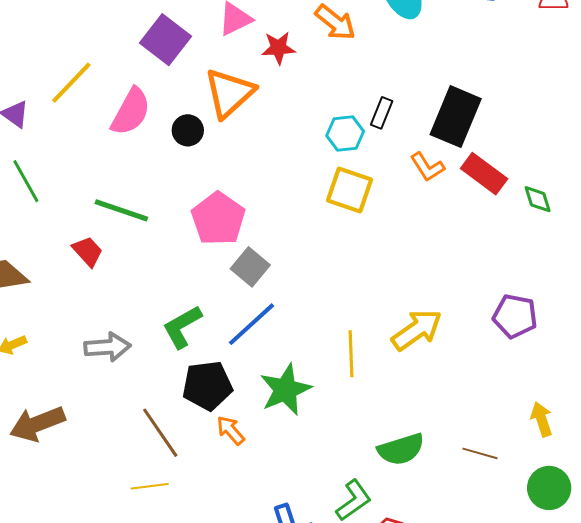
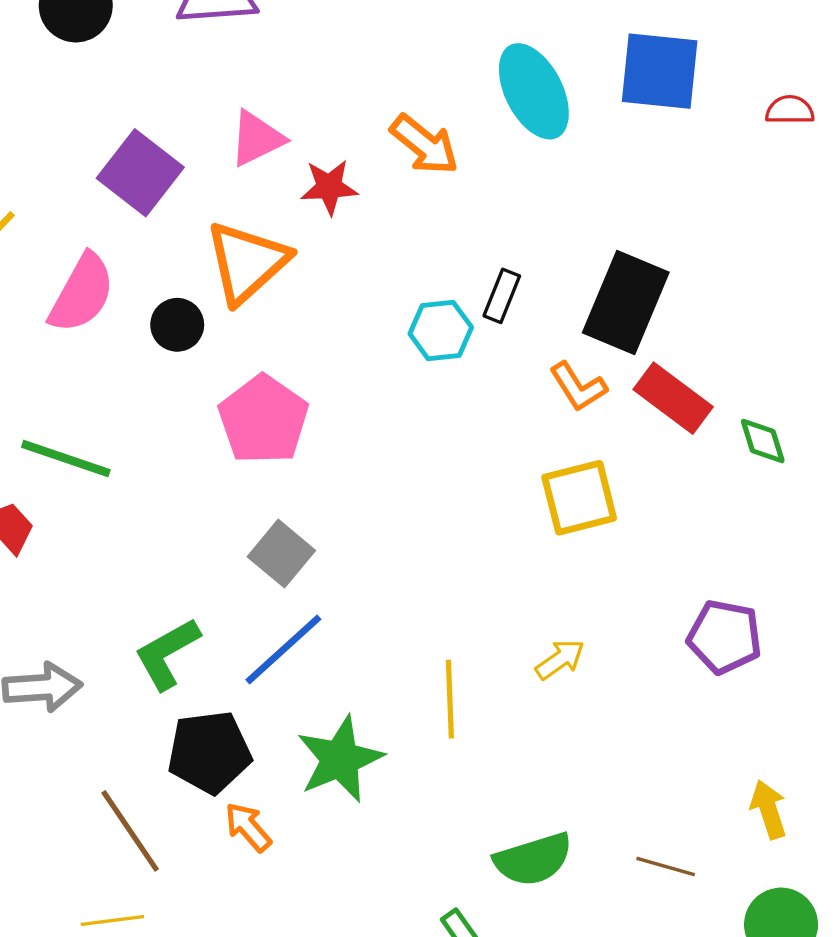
yellow square: (350, 190) -> (579, 498), moved, turned -33
pink pentagon: (218, 219) -> (263, 420), moved
yellow arrow: (417, 330) -> (560, 659), size x0.6

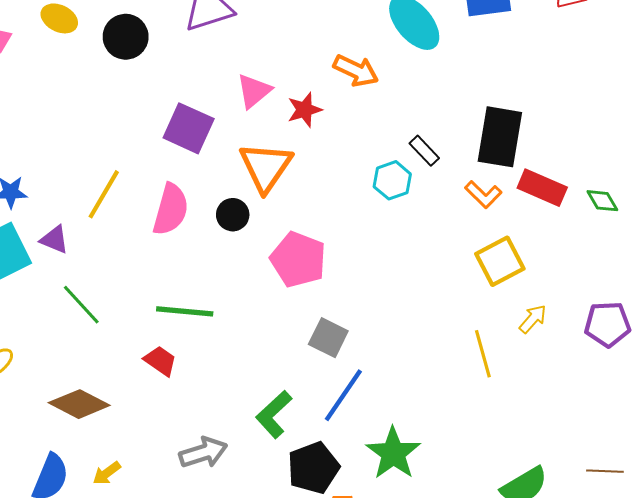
black rectangle: (502, 296) -> (424, 151), turned -52
yellow arrow: (560, 659) -> (533, 319), moved
yellow line: (450, 699) -> (483, 354), moved

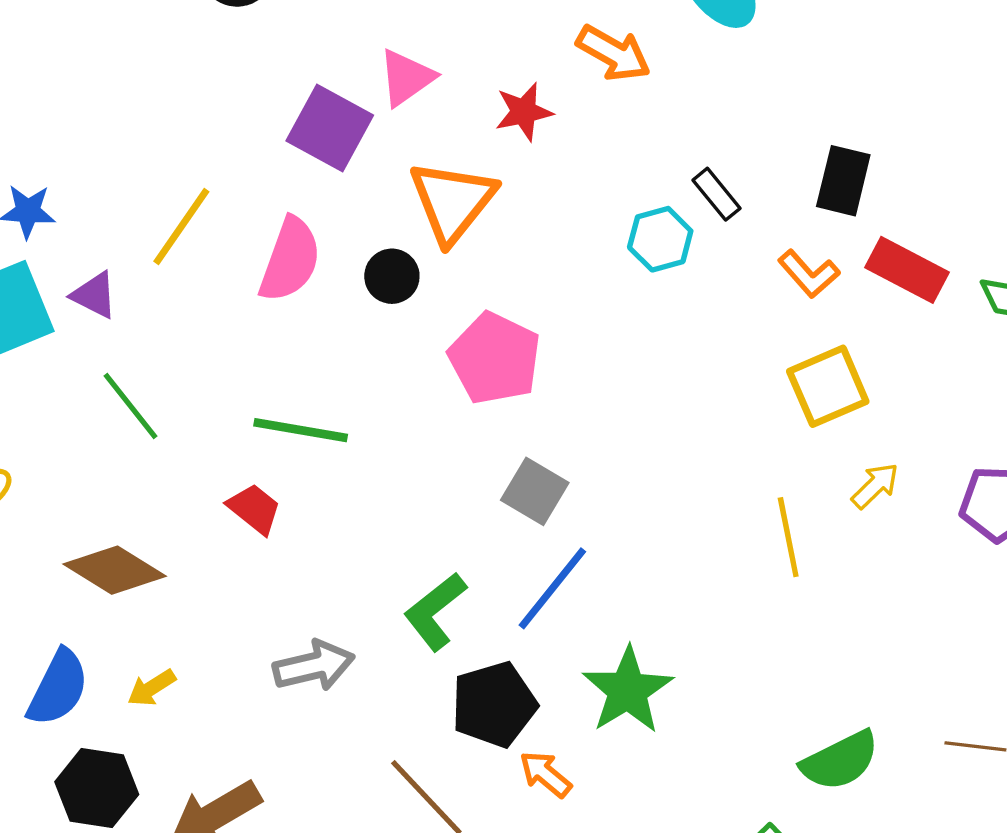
pink triangle: (254, 91) -> (406, 78), moved
black rectangle: (500, 137) -> (843, 181), size x0.7

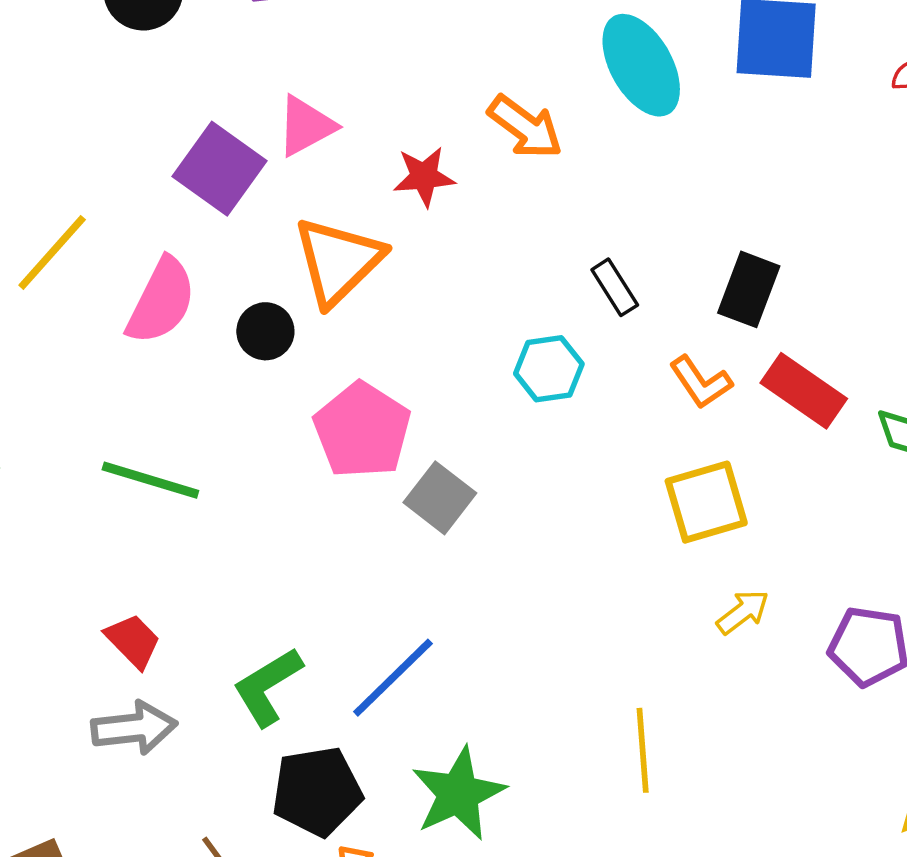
cyan hexagon: (660, 239) -> (549, 369), moved
gray square: (535, 491) -> (440, 498), moved
red trapezoid: (254, 509) -> (133, 641), moved
yellow line: (788, 537) -> (643, 750), moved

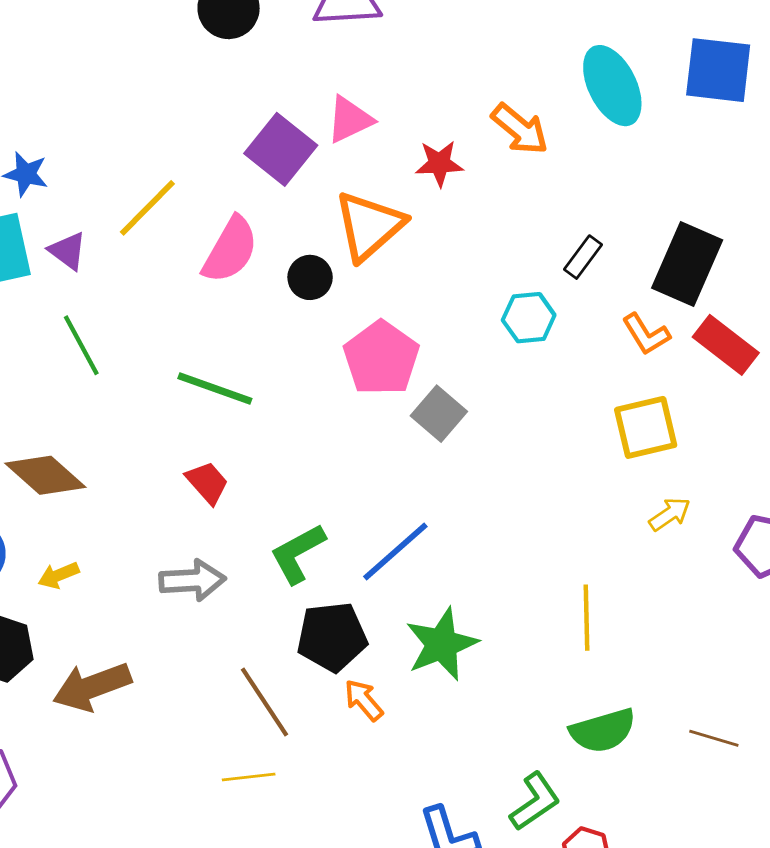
black rectangle: (615, 287) -> (583, 257), turned 66
black rectangle: (749, 289) -> (687, 264), size x1.4
red trapezoid: (133, 641) -> (207, 483), moved

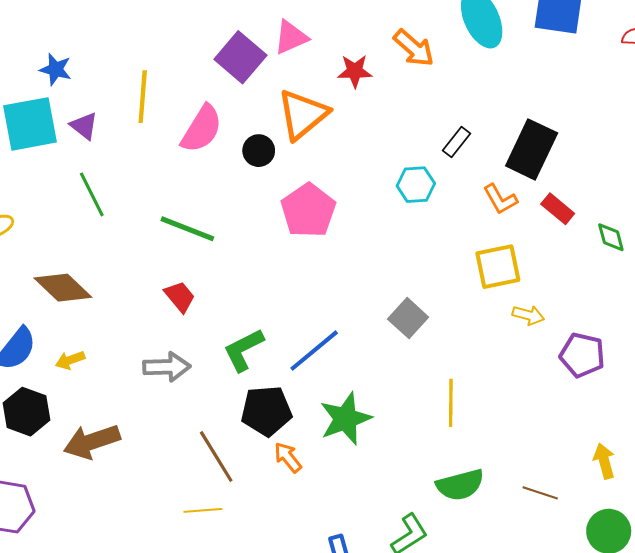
yellow line: (147, 208) -> (143, 97), turned -42
red rectangle: (726, 345) -> (558, 209), size x0.7
gray square: (439, 414) -> (408, 318), moved
yellow arrow: (670, 514) -> (528, 315), moved, turned 48

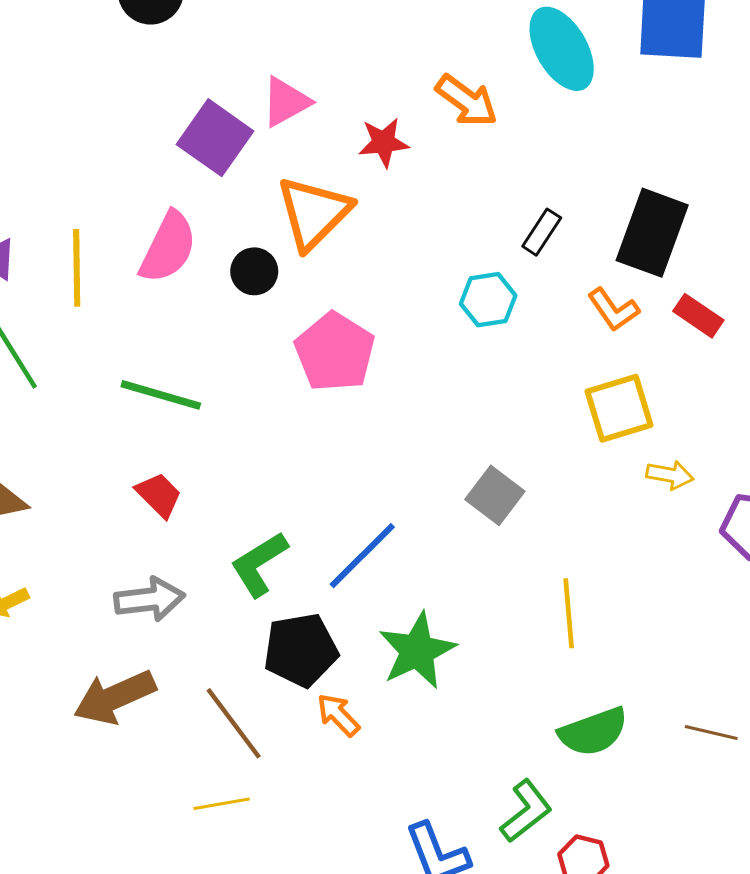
yellow line: (143, 97) -> (77, 268), moved
brown arrow: (92, 442) -> (115, 697), moved

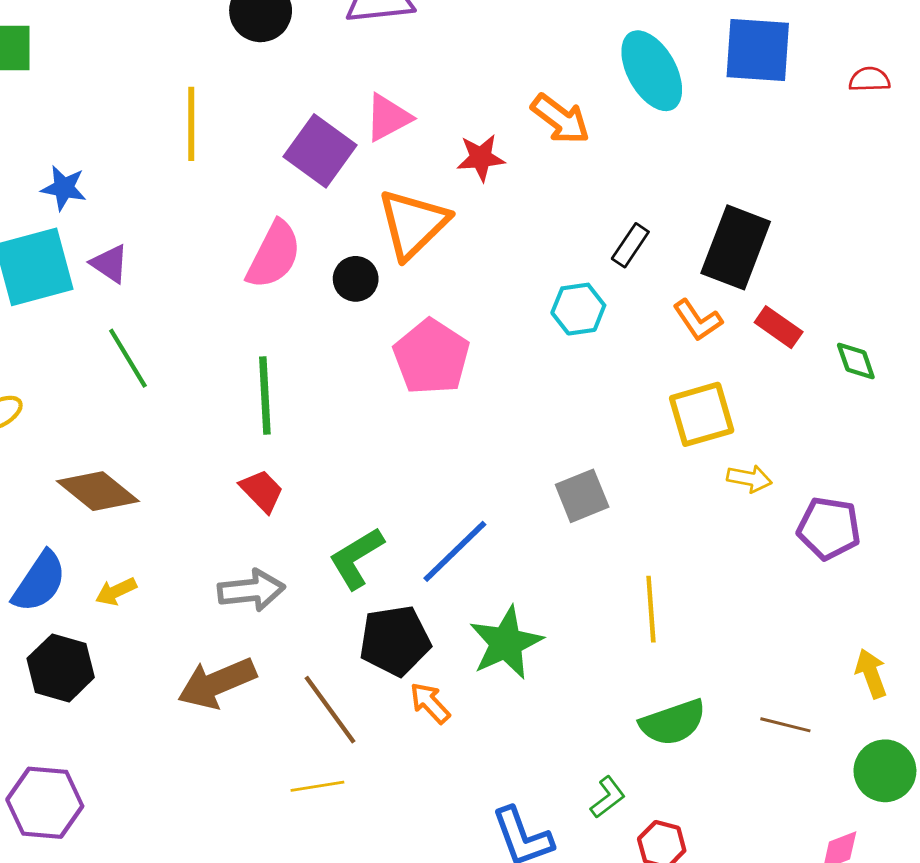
yellow line: (77, 268) -> (191, 124), moved
green line: (161, 395) -> (265, 396), turned 70
gray square: (495, 495) -> (582, 496), turned 30
green L-shape: (526, 811) -> (608, 797), size x0.7

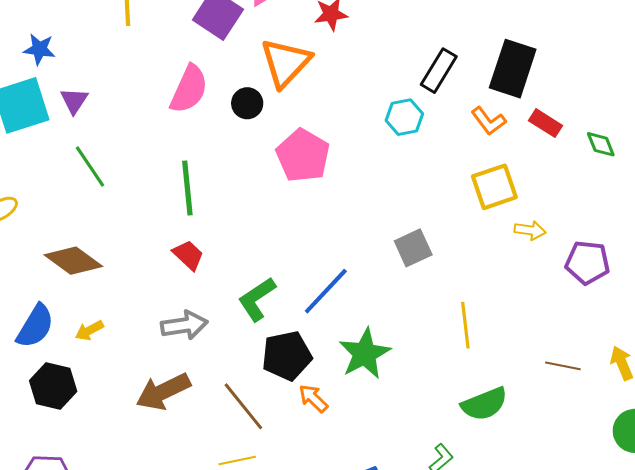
black rectangle: (630, 245) -> (439, 71), size x1.4
purple triangle: (110, 264) -> (74, 101), turned 32
brown line: (785, 725) -> (563, 366), moved

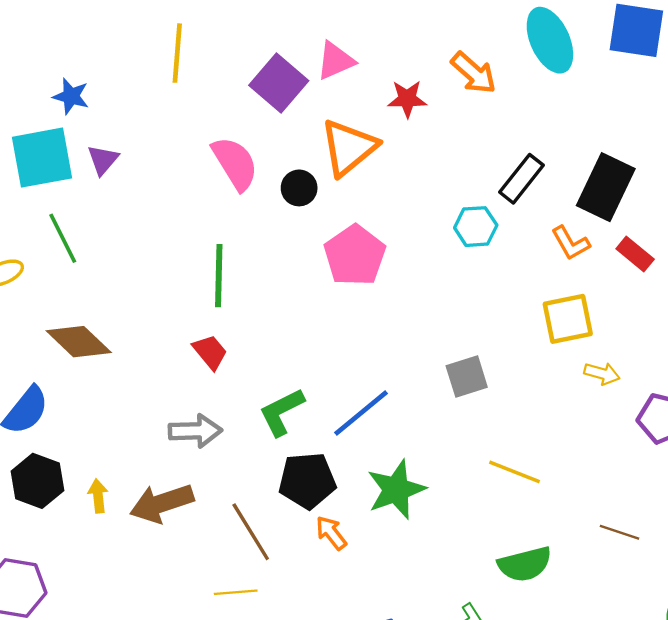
pink semicircle: (189, 89) -> (235, 163), turned -63
green line: (90, 166) -> (63, 238), moved
yellow line: (465, 325) -> (515, 472), turned -69
yellow arrow: (89, 330) -> (98, 496), moved, turned 104

